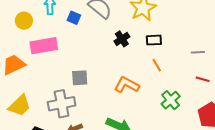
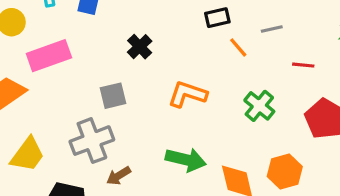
black cross: (122, 39) -> (140, 47), moved
gray line: (198, 52) -> (272, 29), moved
orange line: (157, 65) -> (238, 47), moved

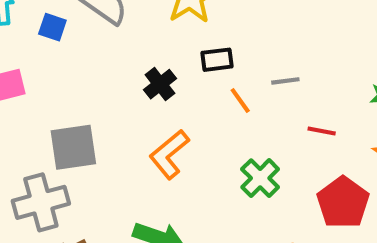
black cross: (140, 47) -> (160, 84), moved
orange L-shape: (187, 94) -> (169, 154), turned -63
gray square: (113, 96) -> (73, 147), size x1.4

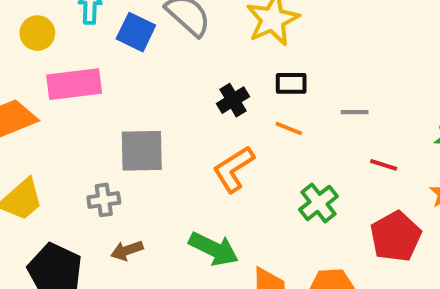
blue square: (52, 27) -> (136, 32), size x1.4
orange line: (240, 101) -> (289, 129), moved, turned -40
gray cross: (41, 202) -> (104, 200), size x0.6

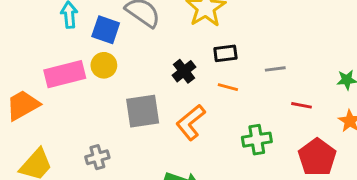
yellow circle: (37, 33) -> (104, 65), moved
gray square: (142, 151) -> (143, 111), moved
green cross: (319, 203) -> (257, 140), turned 36

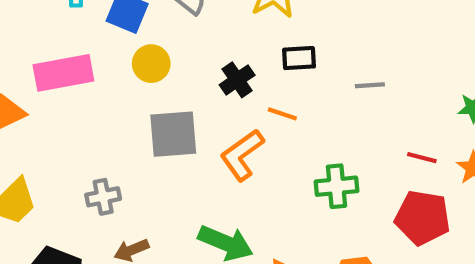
yellow circle: (104, 65) -> (151, 64), moved
orange line: (228, 87) -> (282, 114), moved
red line: (302, 105) -> (422, 158), moved
red pentagon: (317, 157) -> (422, 218), turned -30

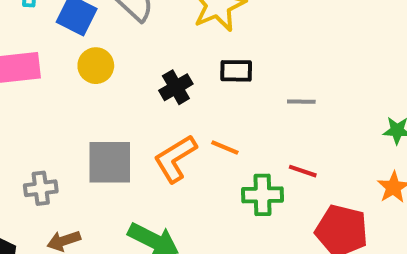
orange line: (282, 114) -> (225, 148), moved
gray square: (173, 134) -> (110, 162), moved
red line: (422, 158) -> (303, 171), moved

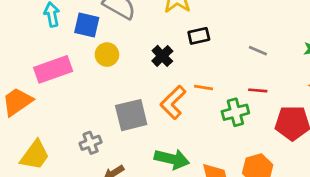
gray line: (301, 102) -> (258, 51), moved, turned 36

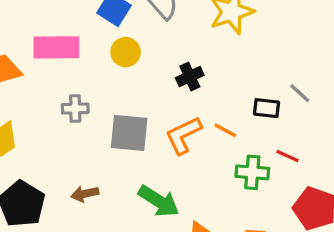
black rectangle: (199, 36) -> (266, 108), moved
gray line: (258, 51) -> (300, 93), moved
gray cross: (91, 143) -> (75, 109), moved

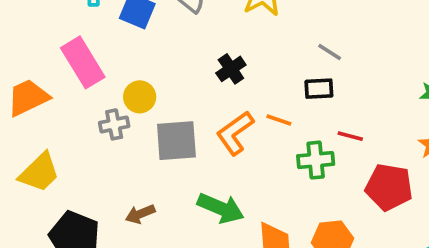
pink rectangle: (56, 47) -> (83, 62), turned 69
yellow circle: (126, 52) -> (140, 97), moved
gray line: (300, 93) -> (330, 52), moved

